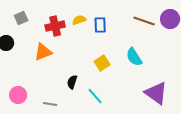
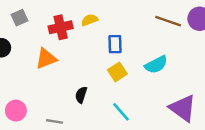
blue rectangle: (100, 25) -> (115, 44), moved
cyan semicircle: (134, 57) -> (156, 65), turned -84
cyan line: (95, 96) -> (121, 112), moved

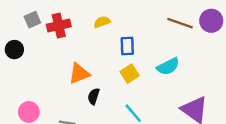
red cross: (61, 27) -> (59, 26), moved
orange triangle: (46, 59) -> (79, 74), moved

